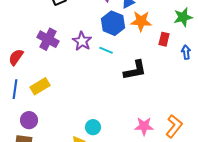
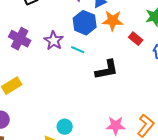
red rectangle: (164, 39) -> (136, 39), turned -64

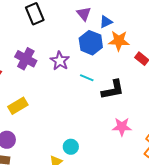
cyan line: (78, 50) -> (87, 78), moved
pink star: (116, 126) -> (122, 127), moved

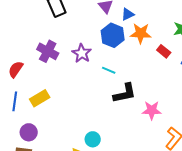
black L-shape: (113, 90) -> (125, 93), moved
pink star: (122, 127) -> (152, 110), moved

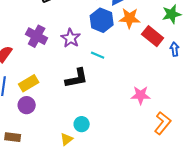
red rectangle: (164, 51) -> (153, 36), size x1.5
black L-shape: (125, 93) -> (77, 78), moved
purple circle: (29, 132) -> (27, 105), moved

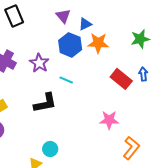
red rectangle: (153, 36) -> (121, 79), moved

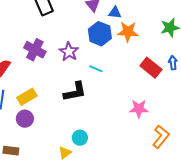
blue triangle: (85, 24) -> (115, 13), turned 32

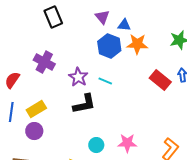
purple star: (69, 52) -> (78, 77), moved
pink star: (139, 109) -> (127, 143), moved
cyan circle: (80, 138) -> (96, 145), moved

